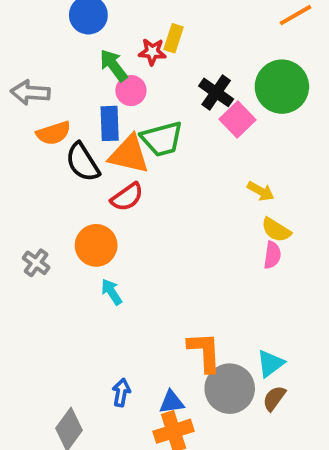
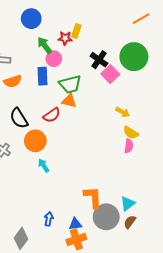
orange triangle: (129, 154) -> (69, 101), moved, size x0.7
black semicircle: (83, 162) -> (19, 118), moved

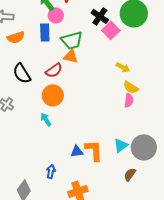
orange circle: (35, 141) -> (53, 95), moved
cyan triangle: (128, 203) -> (121, 145), moved
gray circle: (106, 217) -> (144, 147), moved
blue triangle: (75, 224) -> (77, 151), moved

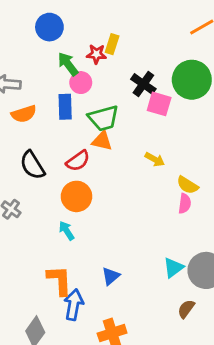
pink square: (111, 30) -> (159, 104), turned -30
yellow arrow: (123, 67) -> (155, 159), moved
orange L-shape: (94, 150) -> (59, 280), moved
blue triangle: (77, 151) -> (111, 276), turned -32
blue arrow: (51, 171) -> (74, 305), size x1.5

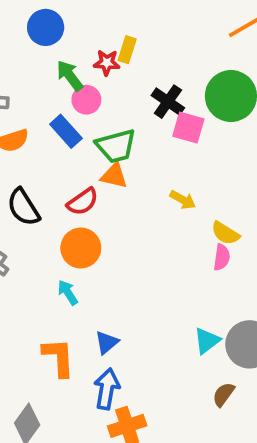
blue rectangle: (65, 107) -> (66, 131), turned -40
blue triangle: (111, 276) -> (107, 343), moved
blue arrow: (74, 305) -> (107, 389), moved

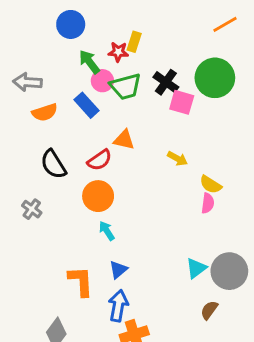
green trapezoid: (116, 146) -> (125, 86), moved
cyan arrow: (68, 292) -> (107, 231), moved

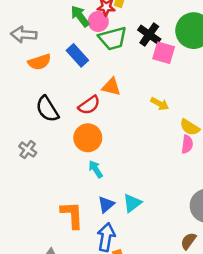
pink circle: (102, 81) -> (98, 21), moved
cyan triangle: (196, 268) -> (132, 203), moved

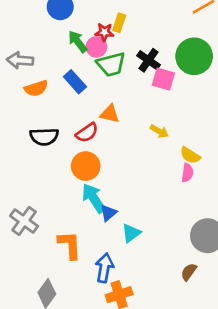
black semicircle: (47, 109) -> (44, 137), turned -60
gray cross: (28, 150) -> (24, 221), moved, size x1.5
cyan arrow: (96, 169) -> (94, 198), size x1.6
blue triangle: (106, 204) -> (108, 213), moved

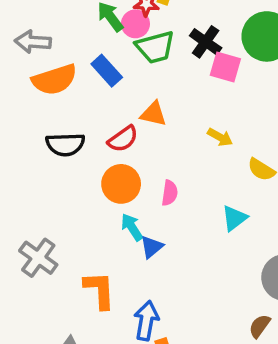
orange semicircle: (36, 88) -> (55, 80), size x1.4
pink semicircle: (187, 173) -> (170, 193), moved
cyan arrow: (94, 198) -> (132, 227), size x0.7
cyan triangle: (131, 233) -> (234, 218), moved

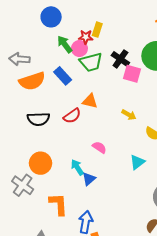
orange circle: (121, 184) -> (40, 163), moved
pink semicircle: (170, 193) -> (99, 147), turned -64

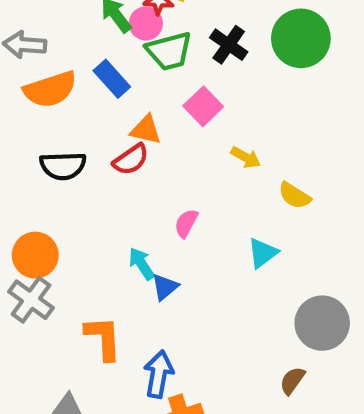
pink square: (132, 74) -> (203, 106), moved, turned 30
orange triangle: (90, 101) -> (146, 130), moved
pink semicircle: (99, 147) -> (186, 223), turned -96
orange circle: (40, 163) -> (35, 255), moved

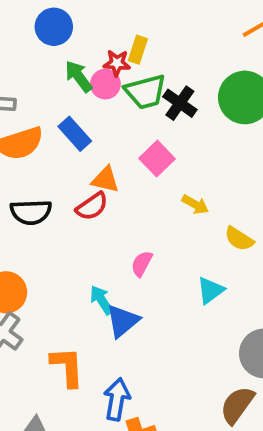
green trapezoid: (169, 51) -> (146, 92), moved
blue triangle: (165, 287) -> (123, 321), size x1.4
brown semicircle: (292, 380) -> (237, 405), size x1.5

